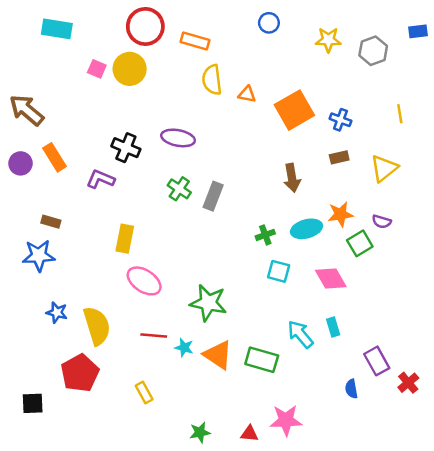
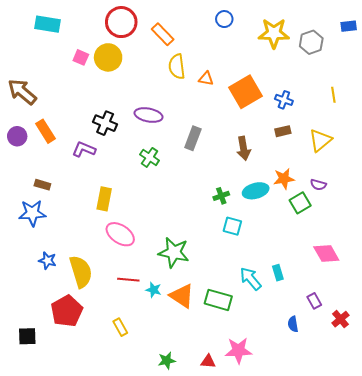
yellow star: (328, 40) -> (274, 33), size x1.4
orange rectangle: (195, 41) -> (163, 34), turned 30
gray rectangle: (213, 196) -> (193, 138), moved
pink diamond: (331, 279) -> (326, 253), moved
purple rectangle: (377, 361) -> (314, 301), size x0.7

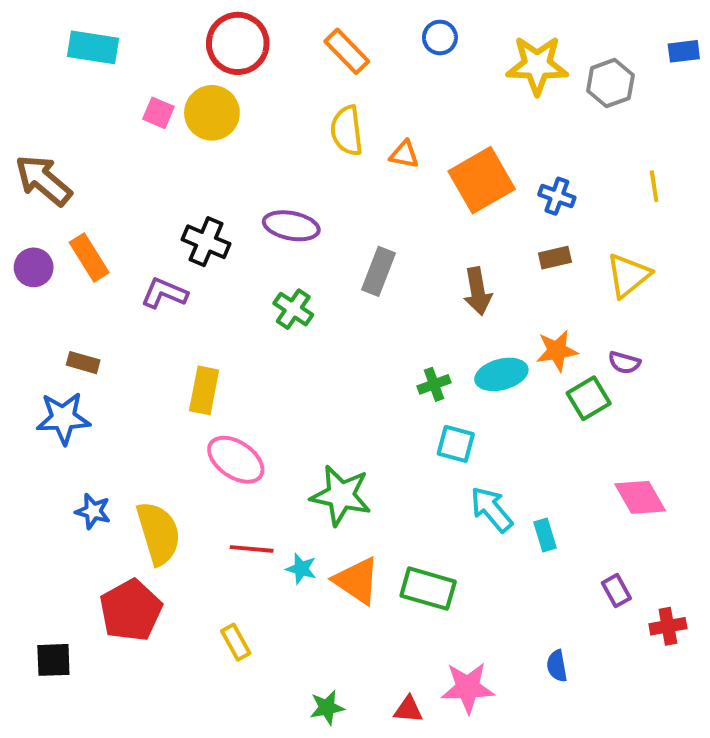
orange rectangle: (163, 34) -> (347, 51), moved
cyan arrow: (251, 279) -> (491, 509), moved
red cross: (340, 319) -> (668, 626), turned 30
blue semicircle: (293, 324) -> (557, 666), moved

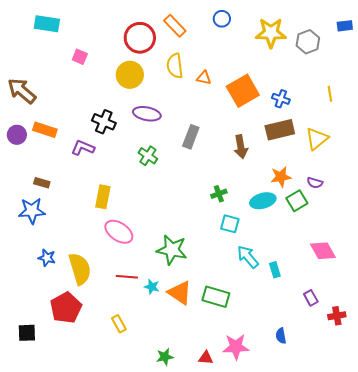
red circle: (238, 43) -> (140, 38), moved
yellow circle: (212, 113) -> (130, 75), moved
orange rectangle: (89, 258) -> (45, 130), turned -40
brown rectangle: (555, 258) -> (280, 130), size x1.8
cyan ellipse: (501, 374) -> (263, 201), moved

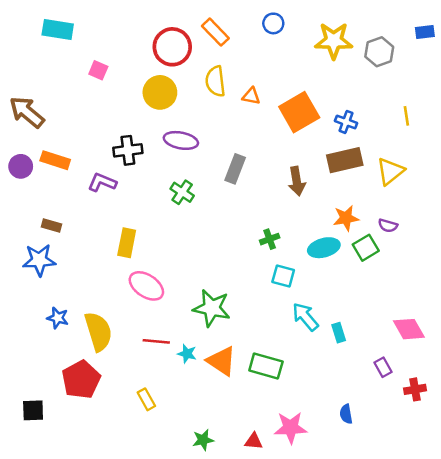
black cross: (104, 122) -> (128, 150), turned -30
pink diamond: (323, 251) -> (409, 329), moved

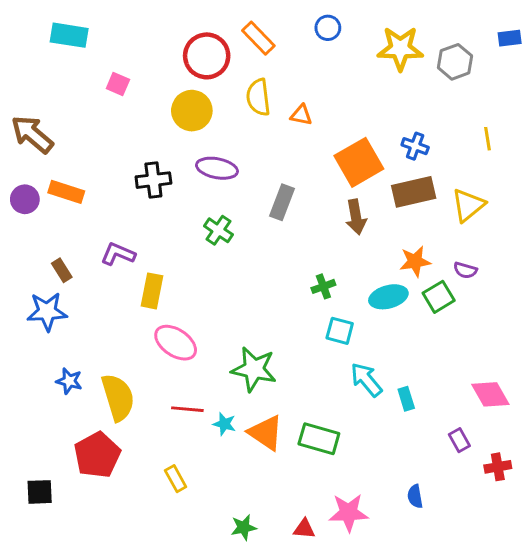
orange square: (299, 112) -> (359, 162), moved
purple L-shape: (102, 182) -> (118, 254), moved
brown rectangle: (51, 226) -> (62, 270), turned 42

